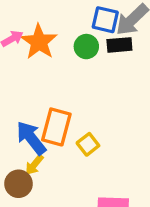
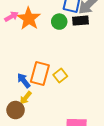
blue arrow: (31, 138) -> (24, 81), size x0.7
yellow square: (88, 144) -> (60, 75), moved

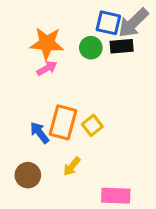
pink arrow: (11, 17) -> (47, 68), moved
orange star: (29, 19) -> (47, 43), turned -30
yellow arrow: (26, 98) -> (72, 166), moved

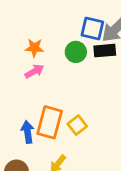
orange star: (47, 43) -> (34, 48), size x0.6
blue arrow: (40, 133) -> (28, 132), turned 30

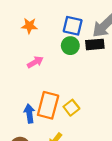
blue square: (92, 28) -> (73, 26), moved
orange star: (34, 48) -> (29, 26), moved

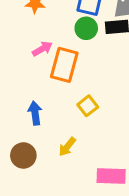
orange rectangle: (48, 105) -> (64, 65), moved

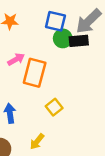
green circle: (86, 28) -> (63, 38), moved

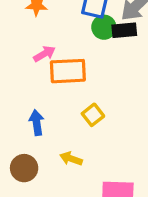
orange rectangle: (35, 73) -> (68, 71), turned 72
yellow arrow: (37, 142) -> (71, 159), turned 70

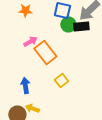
orange rectangle: (68, 71) -> (45, 52), turned 55
yellow arrow: (71, 159) -> (32, 108), moved

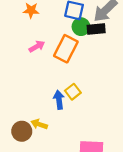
orange rectangle: (45, 52) -> (66, 49), moved, turned 65
blue arrow: (25, 86) -> (59, 100), moved

